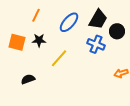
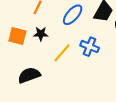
blue cross: (96, 44) -> (90, 47), moved
black semicircle: (28, 79) -> (29, 75), size x1.5

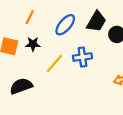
blue cross: (90, 47) -> (82, 57), turned -30

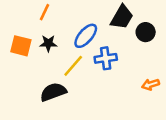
blue ellipse: (65, 25) -> (86, 36), moved
black semicircle: (21, 86) -> (53, 92), moved

